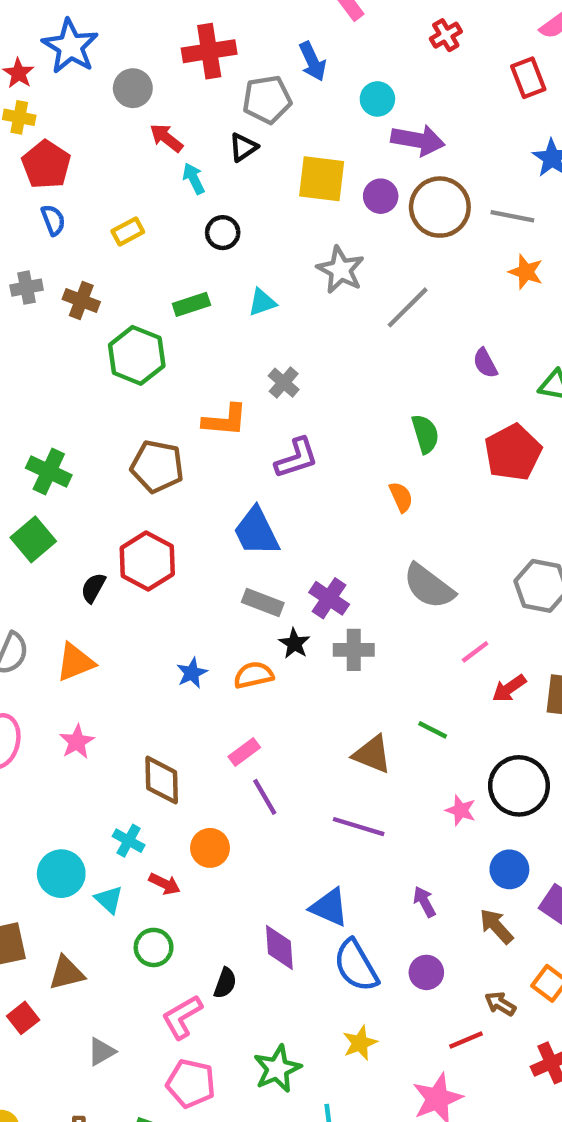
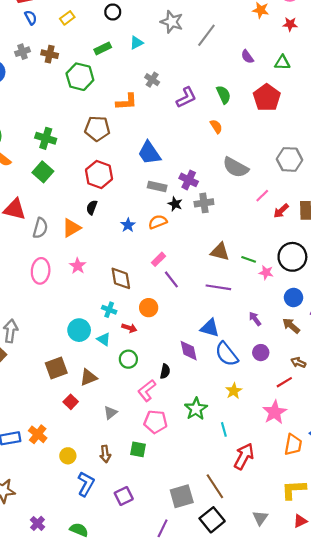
purple L-shape: (296, 458) -> (186, 98), moved
black semicircle: (93, 588) -> (92, 207), moved
green line: (433, 730) -> (249, 259), moved

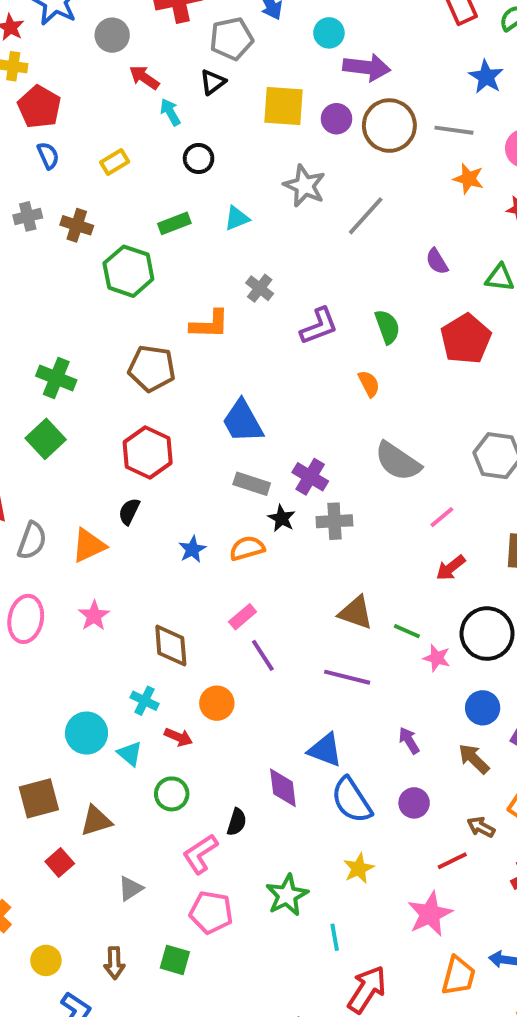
red arrow: (281, 211) -> (451, 568), moved

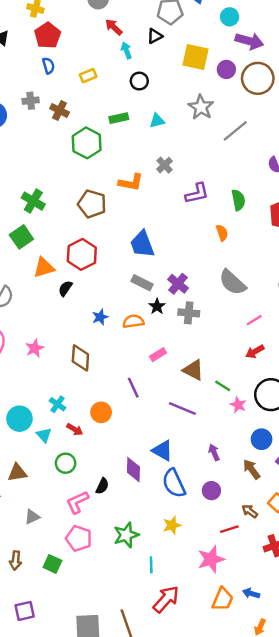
orange triangle: (89, 545) -> (44, 268), moved
pink rectangle: (243, 617) -> (158, 355), moved
brown diamond: (171, 645) -> (80, 358), moved

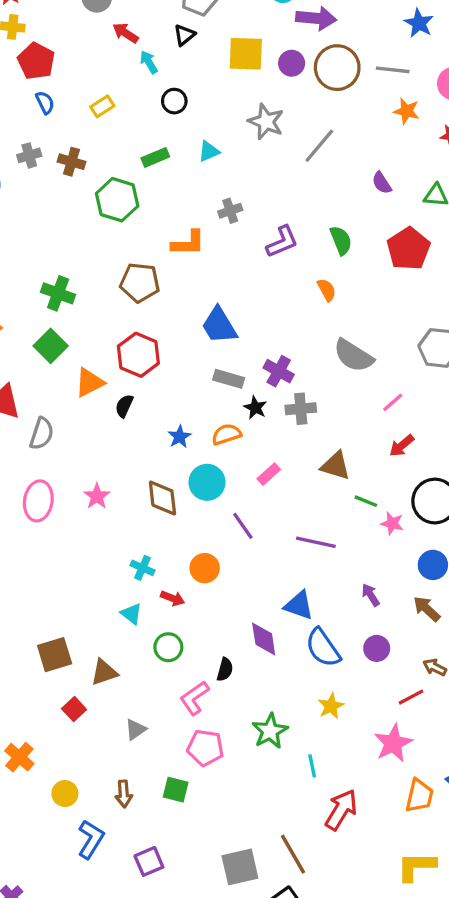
gray cross: (165, 165) -> (230, 211), turned 35
brown triangle: (193, 370) -> (336, 466), moved
cyan circle: (19, 419) -> (207, 482), moved

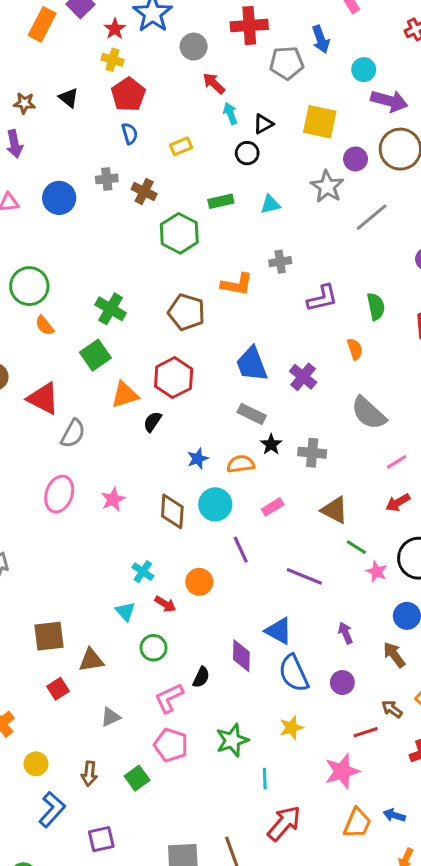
black triangle: (184, 35) -> (263, 124), moved
purple circle: (292, 63) -> (356, 159), moved
purple cross: (279, 371) -> (303, 377), moved
green square: (176, 790) -> (137, 778), turned 30

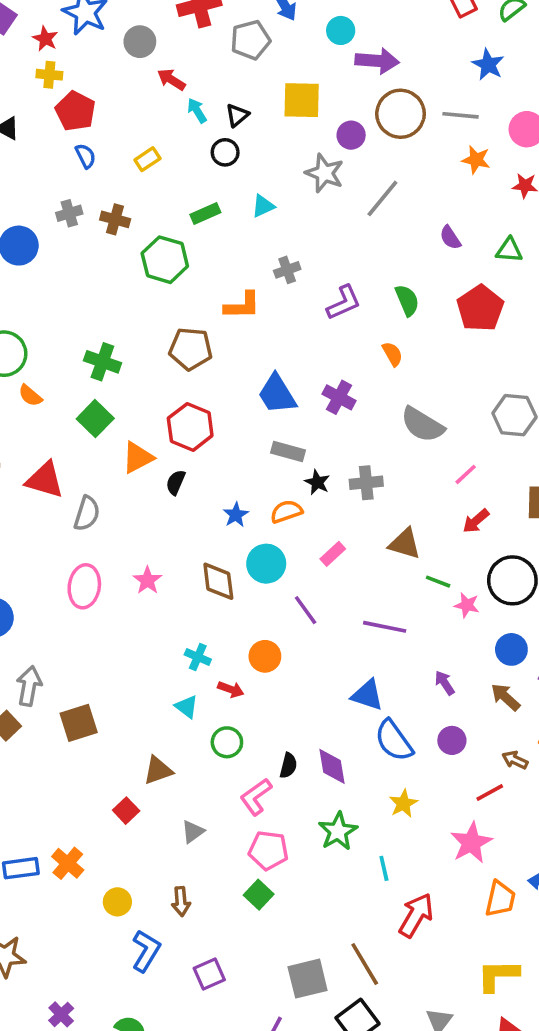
brown square: (49, 636) -> (79, 723), moved
purple diamond: (241, 656) -> (332, 766), moved
green square: (137, 778) -> (259, 895), moved

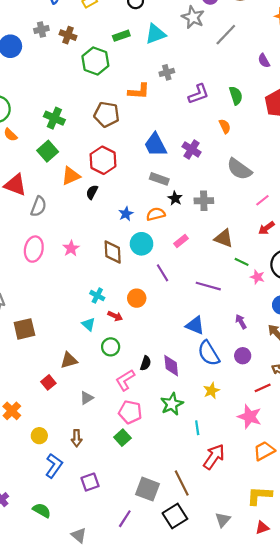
cyan triangle: (263, 206) -> (155, 34), size x1.5
pink star: (471, 843) -> (250, 417), turned -30
orange trapezoid: (500, 899) -> (264, 451), turned -135
gray square: (308, 979) -> (147, 489), turned 30

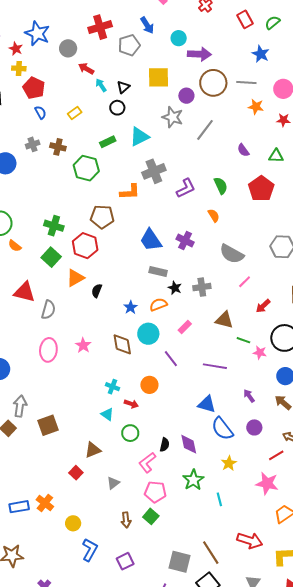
gray cross: (167, 72) -> (154, 171), size x1.6
red hexagon: (103, 160) -> (85, 246), moved
pink line: (262, 200) -> (245, 282), moved
brown arrow: (77, 438) -> (126, 520), moved
red arrow: (214, 457) -> (250, 541), moved, turned 80

